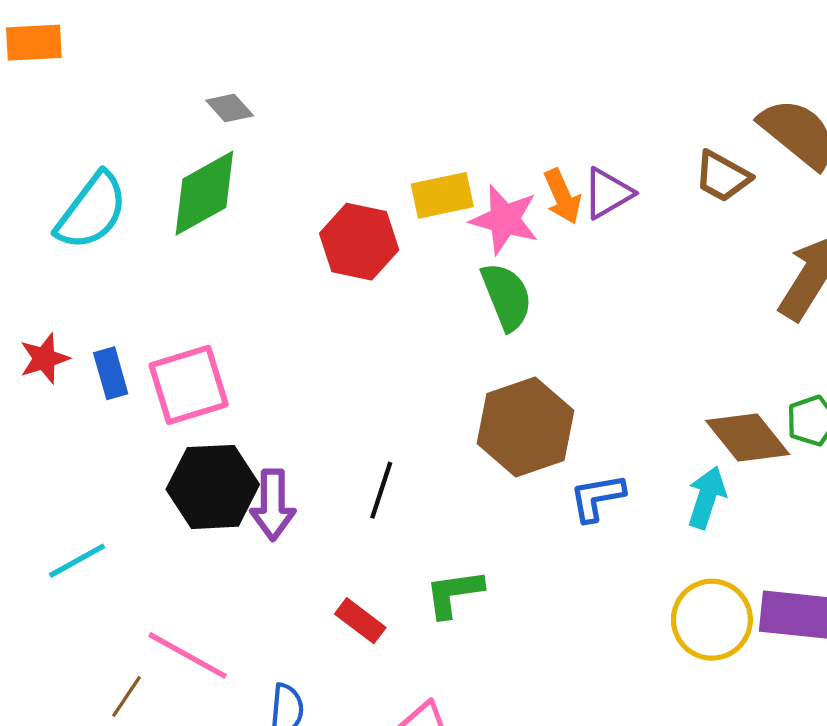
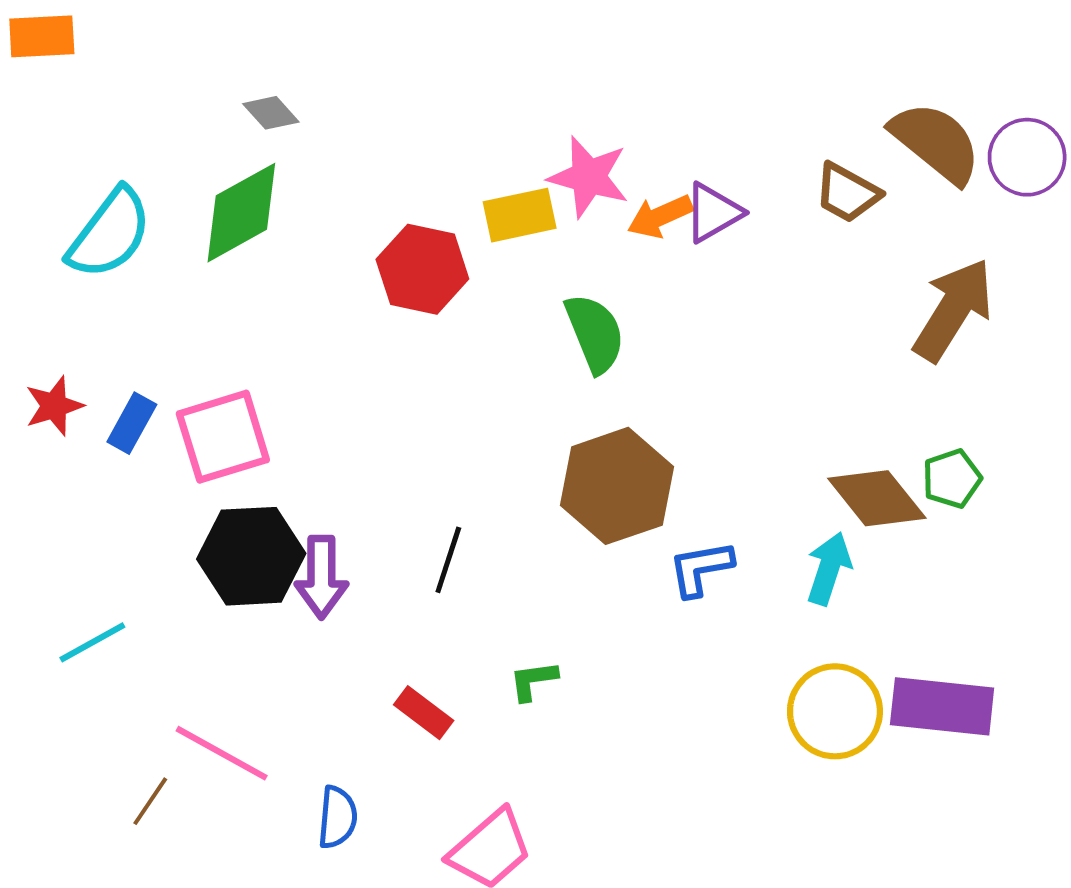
orange arrow: (562, 196) -> (660, 216), turned 90
pink star: (504, 220) -> (589, 177), moved
blue rectangle: (111, 373) -> (132, 423), turned 45
green L-shape: (454, 593) -> (533, 681), size x0.7

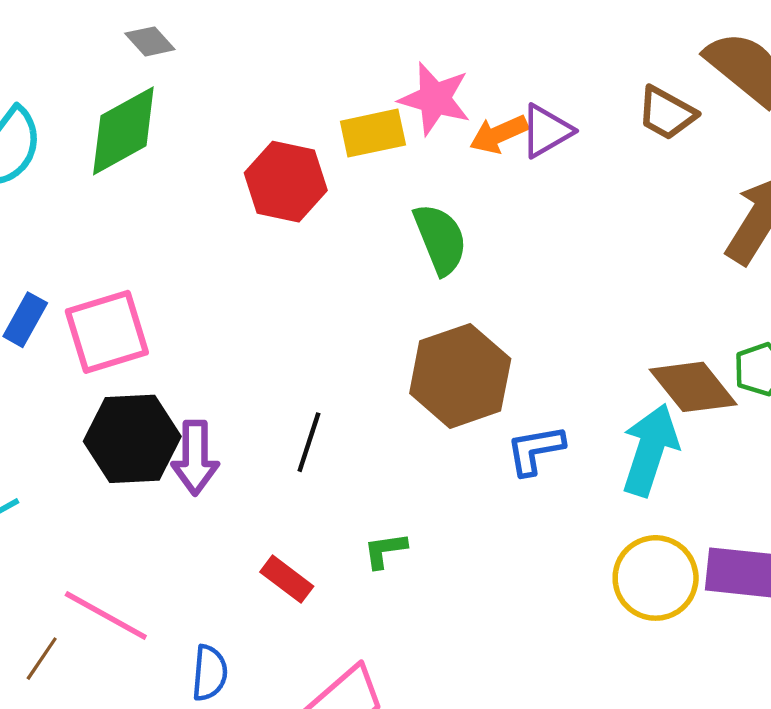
cyan arrow: (829, 568) -> (650, 450), size x1.4

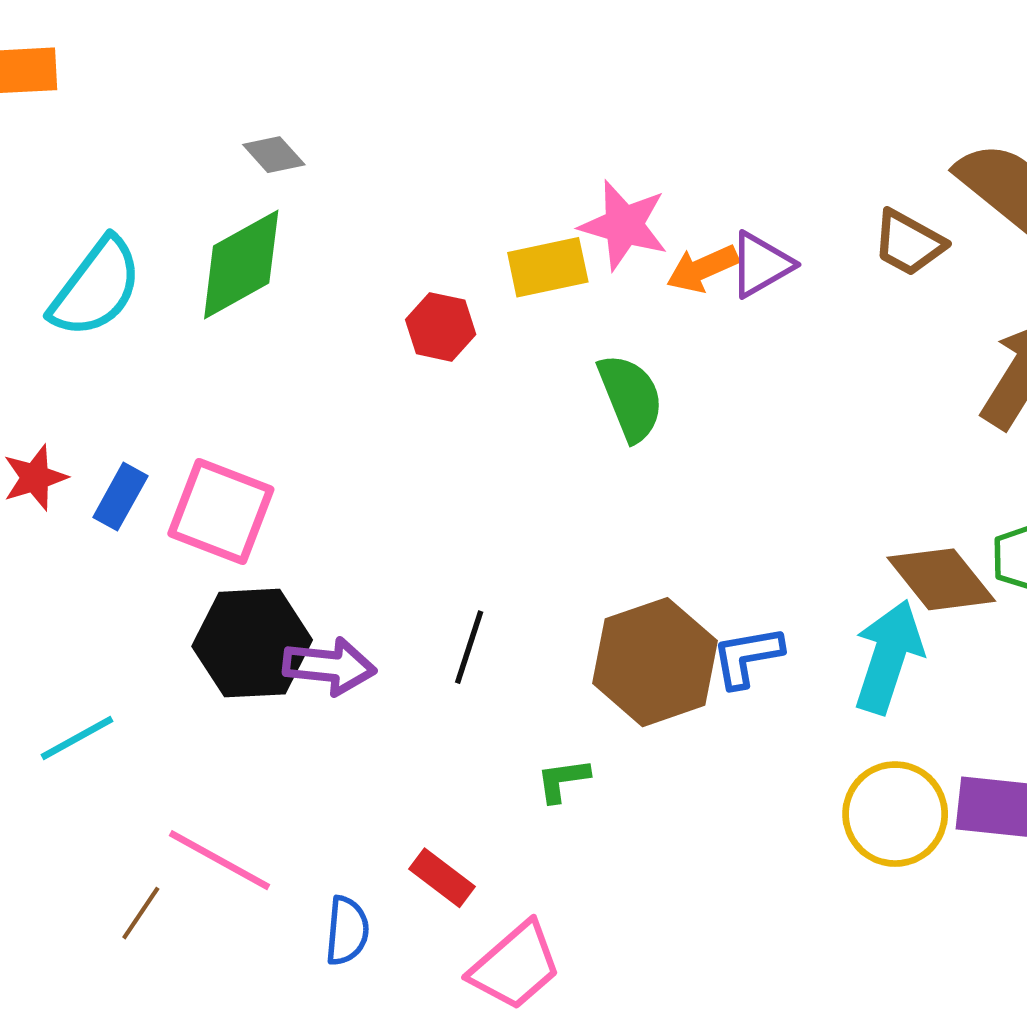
red hexagon: (286, 182) -> (441, 327), size x0.7
pink square: (107, 332) -> (221, 511), turned 38
brown hexagon: (460, 376) -> (655, 662), moved
purple arrow: (195, 458) -> (329, 666), turned -84
red rectangle: (287, 579) -> (442, 878), moved

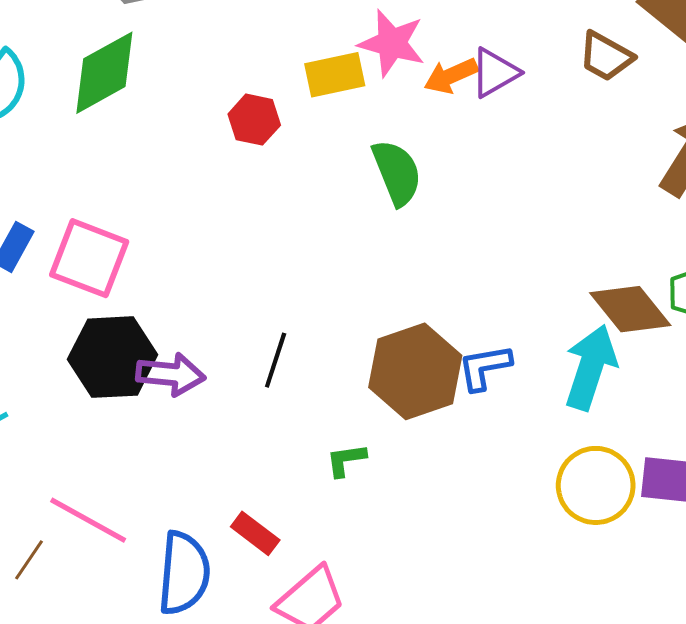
blue semicircle: (347, 931) -> (184, 573), size x1.6

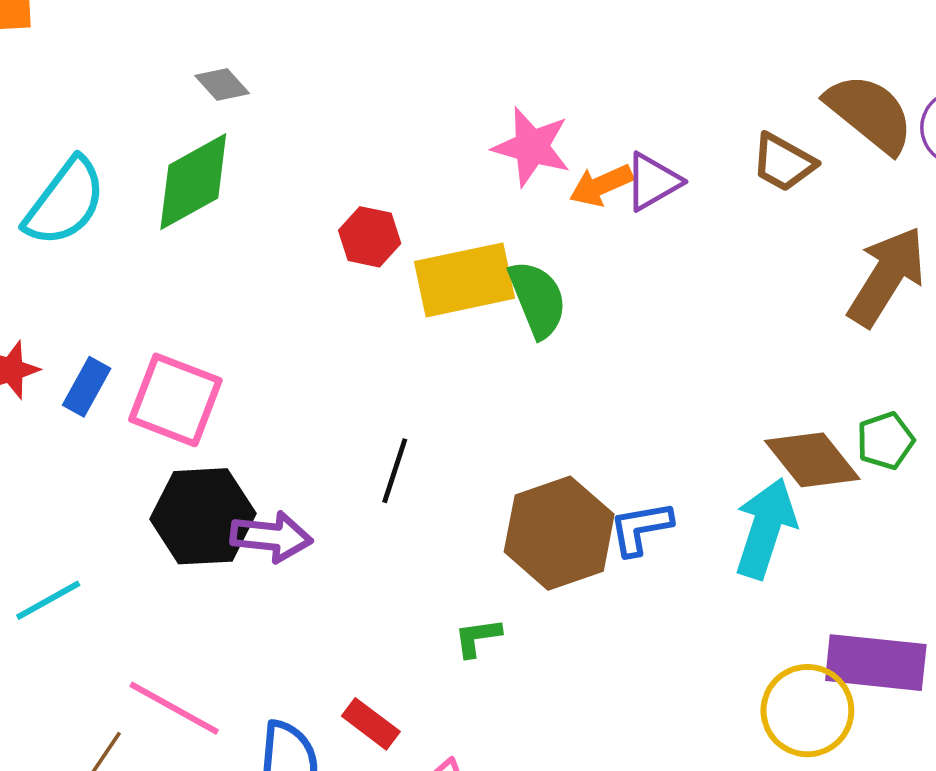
yellow rectangle: (335, 75) -> (464, 280), moved, size x1.4
black line: (276, 360) -> (395, 471), moved
yellow circle: (596, 485) -> (807, 711), moved

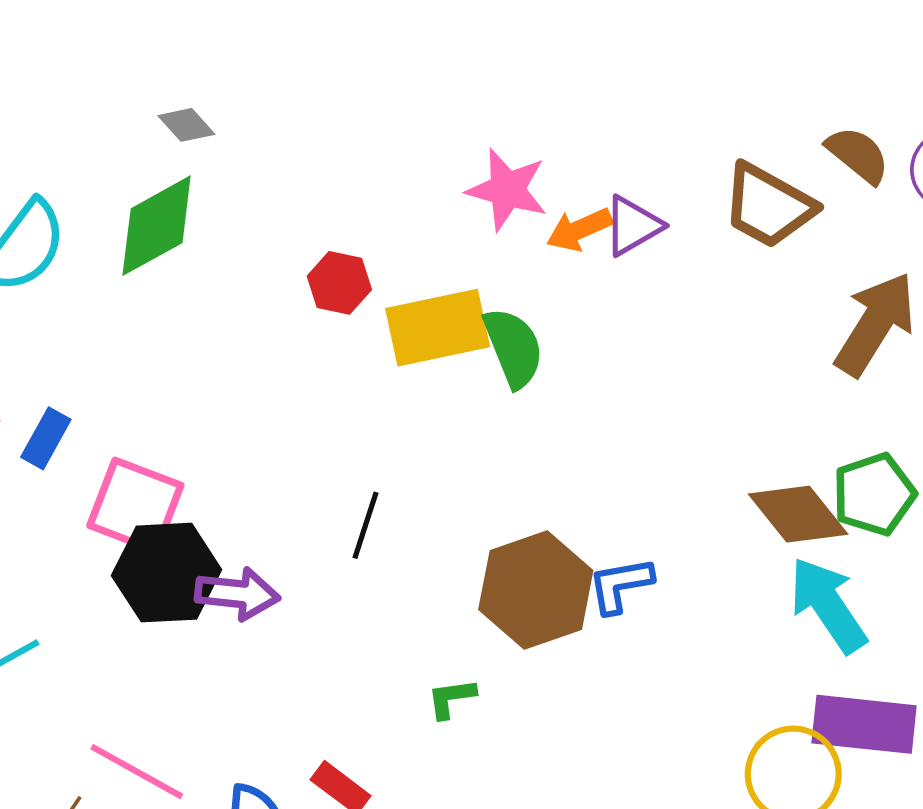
brown semicircle: (870, 113) -> (858, 155), size x0.7
brown trapezoid: (783, 162) -> (768, 206), size x1.4
pink square: (175, 400) -> (135, 505), moved
green pentagon: (885, 441) -> (874, 494), size x1.4
cyan arrow: (765, 528) -> (828, 605), moved, turned -52

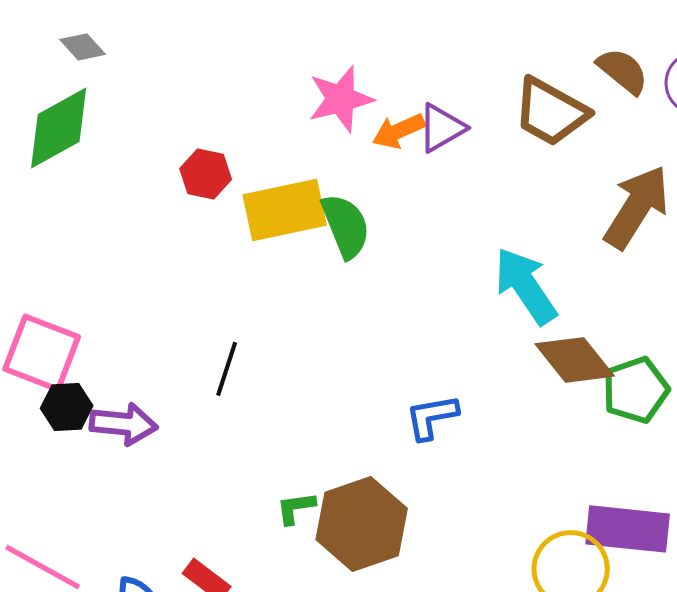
pink star: (507, 190) -> (341, 99), turned -30
green pentagon: (874, 494) -> (636, 390), moved
black hexagon: (167, 573) -> (67, 407), size x0.6
brown hexagon: (536, 590) -> (362, 524), moved
cyan arrow: (828, 605) -> (526, 286), moved

